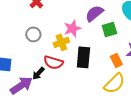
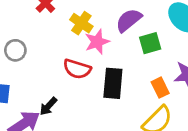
gray circle: (33, 34) -> (15, 50), moved
yellow cross: (61, 42) -> (81, 23), moved, turned -35
red semicircle: (53, 62) -> (77, 69), moved

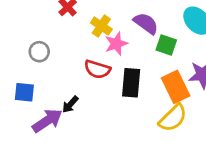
purple semicircle: (129, 20) -> (146, 23), turned 75
green square: (150, 43) -> (166, 45), turned 35
orange rectangle: (160, 88) -> (176, 87), size x1.6

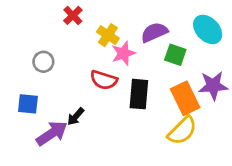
purple semicircle: (146, 23) -> (154, 32), turned -60

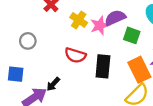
pink star: (123, 53) -> (100, 25), moved

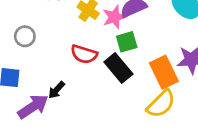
green square: (132, 35) -> (127, 42), moved, turned -35
black rectangle: (103, 66) -> (118, 68), turned -45

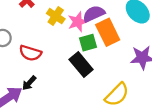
red semicircle: (84, 54) -> (30, 53), moved
orange rectangle: (164, 72) -> (108, 32), moved

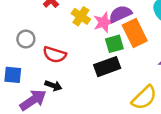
black rectangle: (81, 65) -> (107, 67), turned -70
black arrow: (29, 83) -> (53, 86), turned -112

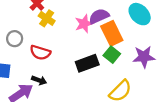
yellow cross: (81, 16) -> (47, 18), moved
green square: (114, 44) -> (112, 55), moved, turned -35

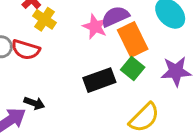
pink star: (84, 24) -> (95, 27), turned -30
red semicircle: (40, 53) -> (26, 50), moved

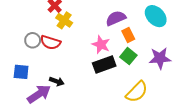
pink star: (95, 27) -> (101, 45), moved
orange rectangle: (133, 40) -> (128, 35), size x0.6

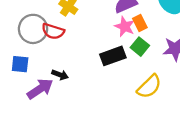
gray circle: (33, 40) -> (33, 29), size x1.6
pink star: (101, 45) -> (125, 27), moved

